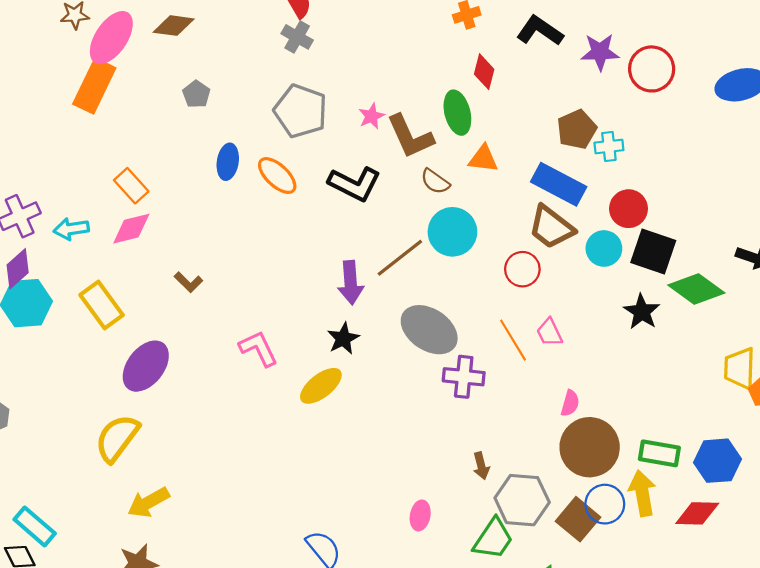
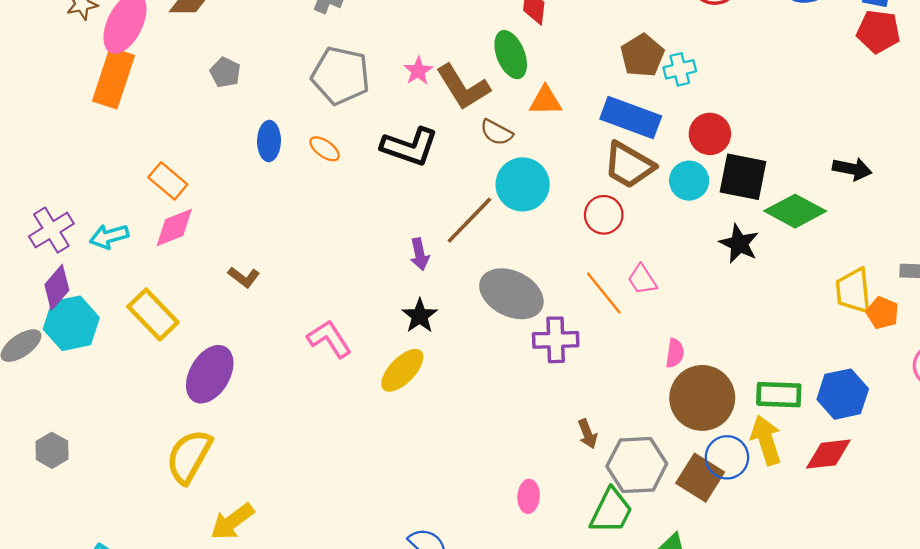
orange ellipse: (277, 176) -> (325, 149), size x0.7
purple arrow: (351, 283) -> (420, 254), size x0.7

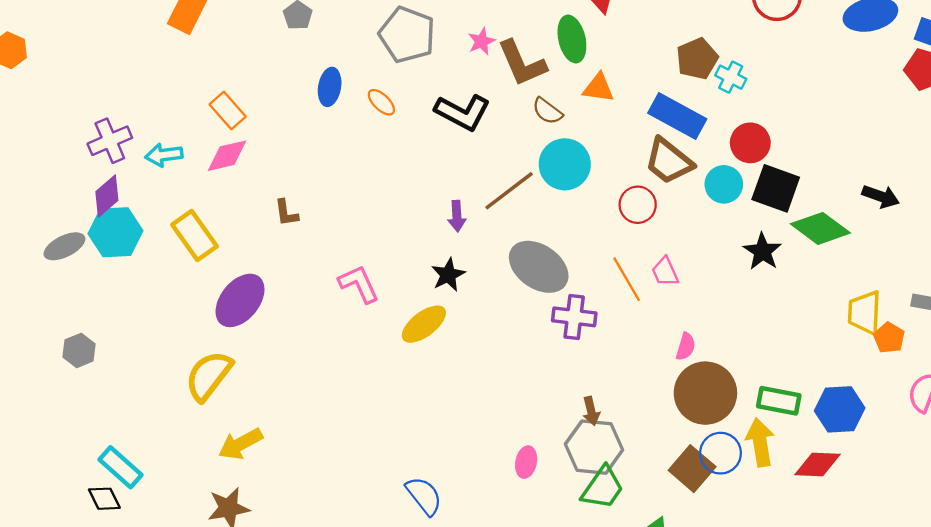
cyan cross: (680, 69) -> (731, 77), turned 32
brown L-shape: (244, 277) -> (286, 213), turned 36
gray hexagon: (637, 465) -> (594, 447), moved

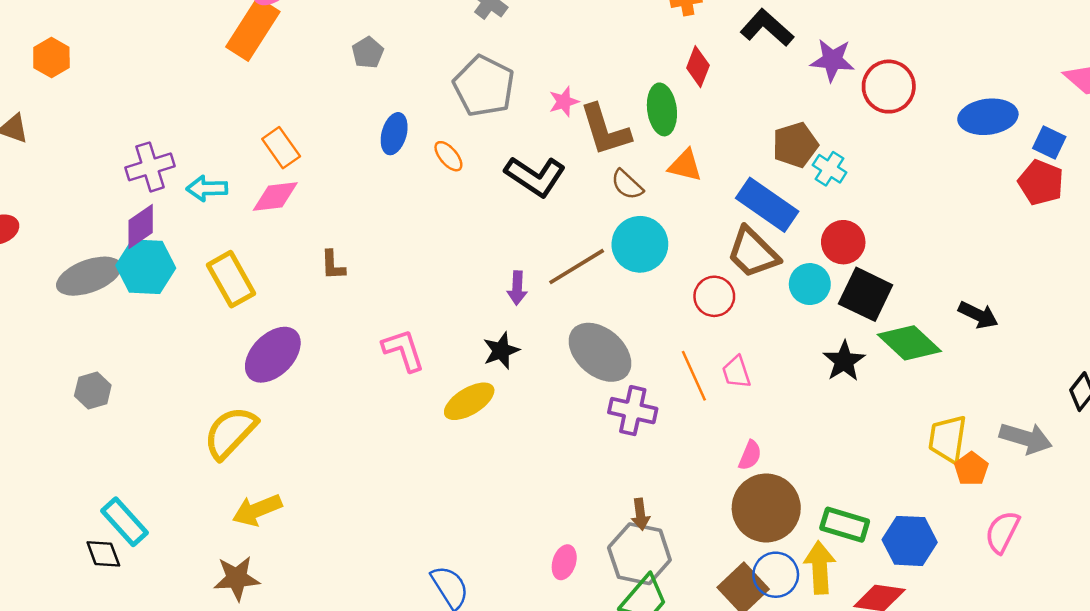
gray ellipse: (64, 246) -> (89, 276), size x1.4

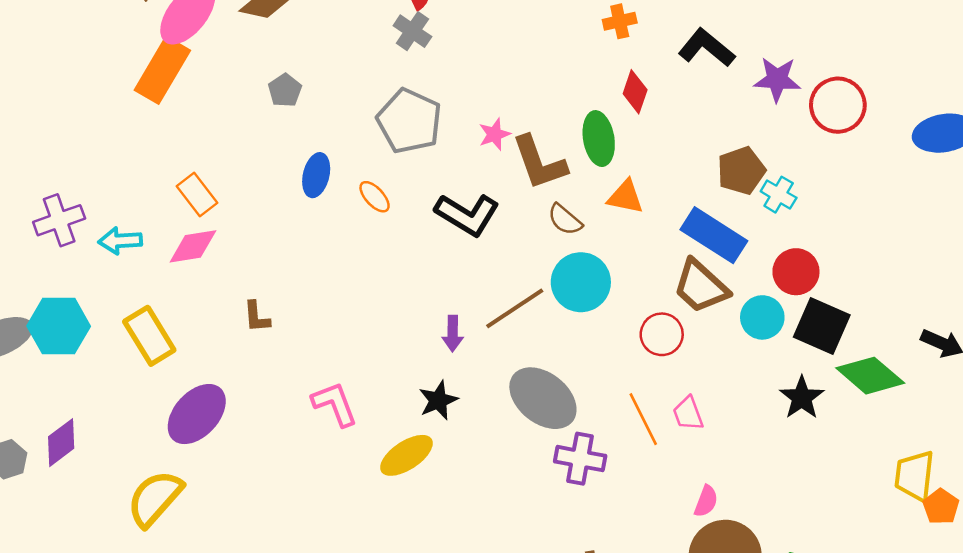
purple diamond: (141, 226) -> (61, 443), moved

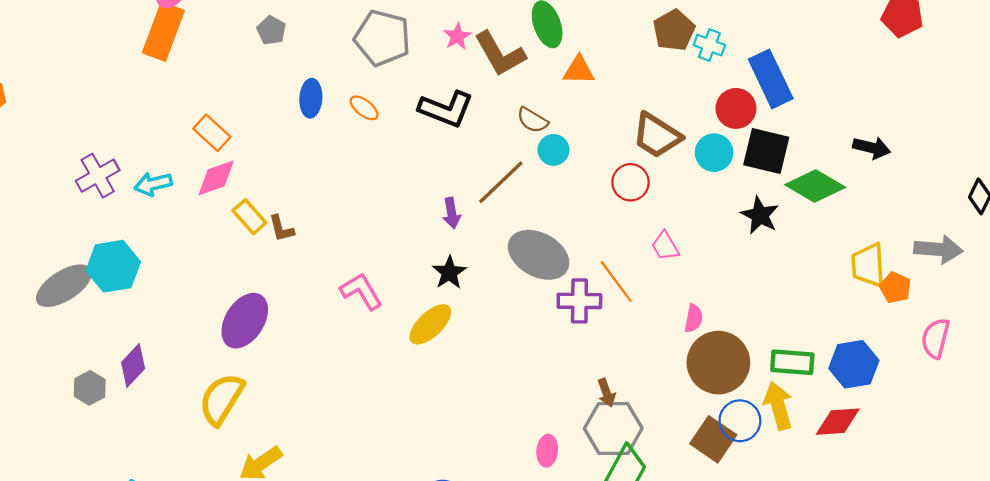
brown semicircle: (565, 220) -> (532, 120), moved
blue rectangle: (714, 235) -> (771, 79), moved, turned 42
cyan circle: (581, 282) -> (553, 150), size x0.6
yellow rectangle: (149, 336) -> (249, 217), moved, size x0.7
orange line: (643, 419) -> (616, 281), moved

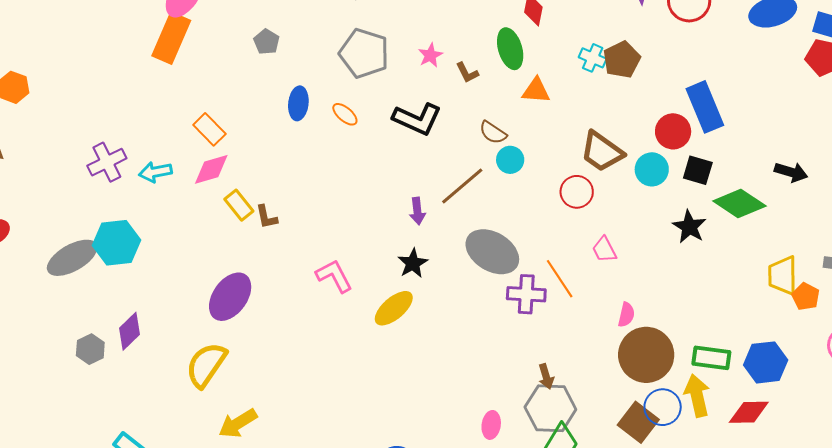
cyan cross: (709, 45) -> (593, 58), moved
brown L-shape: (500, 54) -> (467, 73), size x0.5
black square: (766, 151) -> (698, 170), size x0.7

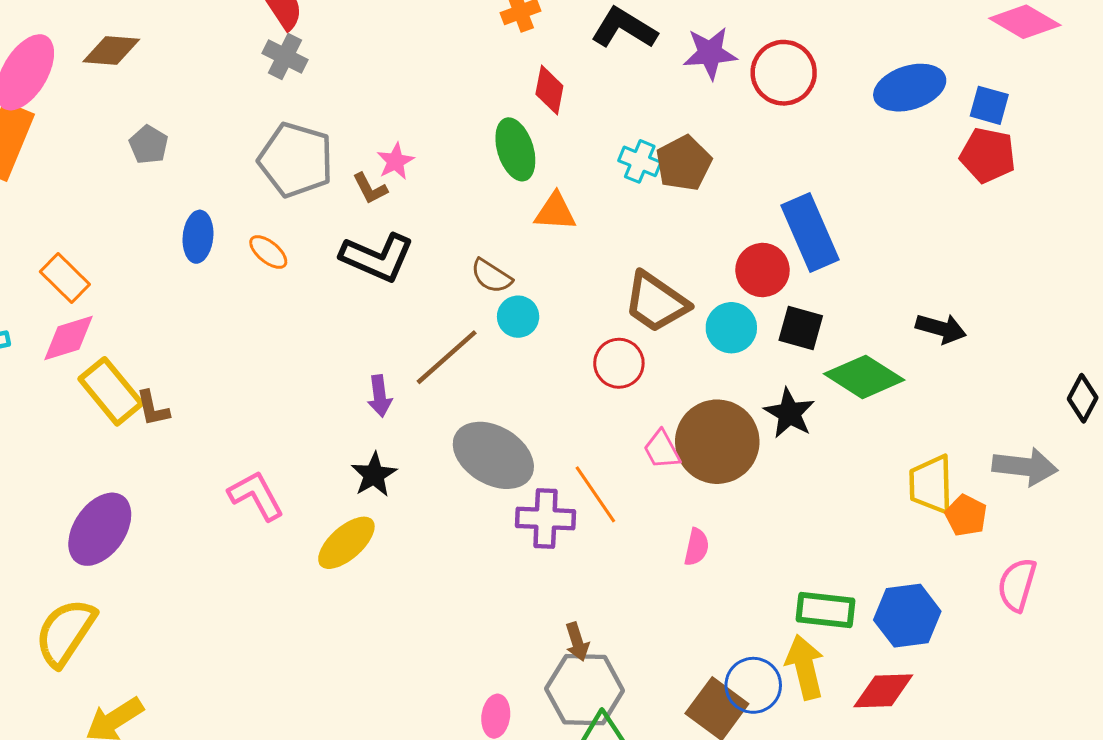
brown L-shape: (467, 73) -> (370, 188), moved
yellow rectangle: (239, 205) -> (111, 391), size x1.4
brown circle: (646, 355) -> (717, 442), moved

